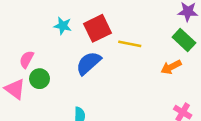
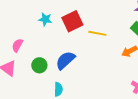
blue semicircle: (89, 63) -> (65, 60), moved
green circle: (39, 79) -> (39, 65), moved

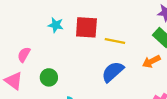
red square: (72, 21) -> (86, 27), turned 30
blue semicircle: (65, 60) -> (113, 72), moved

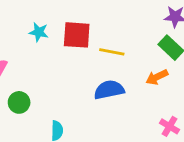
blue semicircle: (113, 72) -> (109, 90), turned 30
green circle: (49, 77) -> (19, 102), moved

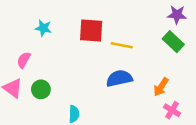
cyan star: (39, 32) -> (43, 28), moved
orange arrow: (157, 77) -> (161, 87), moved, turned -30

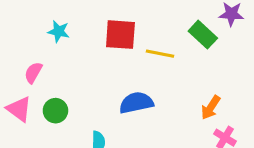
green rectangle: (173, 42) -> (203, 35), moved
blue semicircle: (119, 78) -> (136, 103), moved

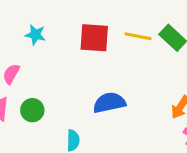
yellow line: (160, 54) -> (138, 36), moved

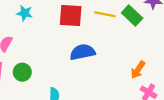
blue semicircle: (109, 103) -> (82, 52), moved

